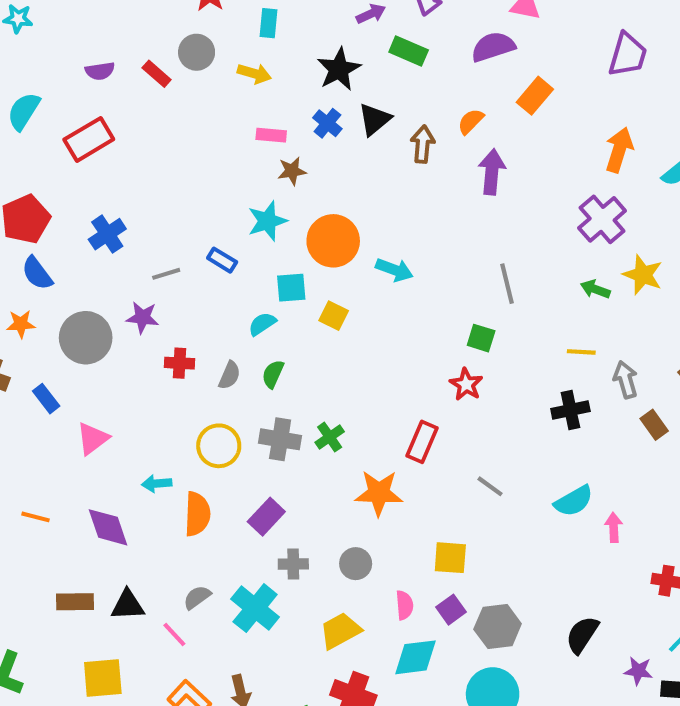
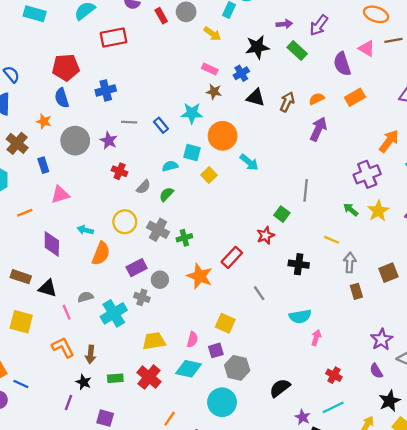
purple semicircle: (493, 47) -> (342, 64), turned -110
black triangle: (375, 119) -> (256, 98), moved, turned 36
black cross: (570, 410) -> (299, 264), moved
orange line: (35, 517) -> (25, 213), moved, turned -56
gray circle: (356, 564) -> (160, 280), moved

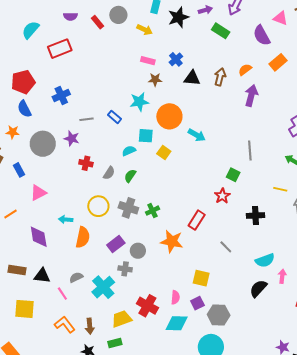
black star: (257, 47) -> (178, 17), moved
yellow trapezoid: (154, 341) -> (122, 319), moved
red cross: (149, 377) -> (147, 306), moved
black semicircle: (280, 388) -> (258, 288), moved

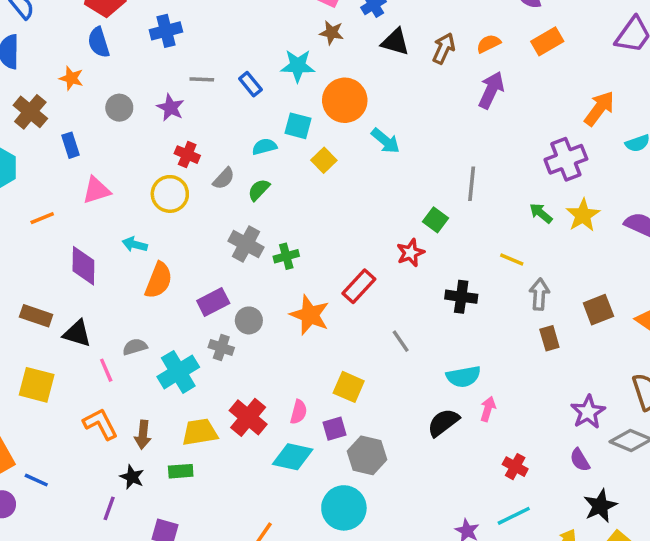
gray circle: (43, 144) -> (119, 108), size x0.6
yellow circle: (98, 206) -> (170, 194), moved

